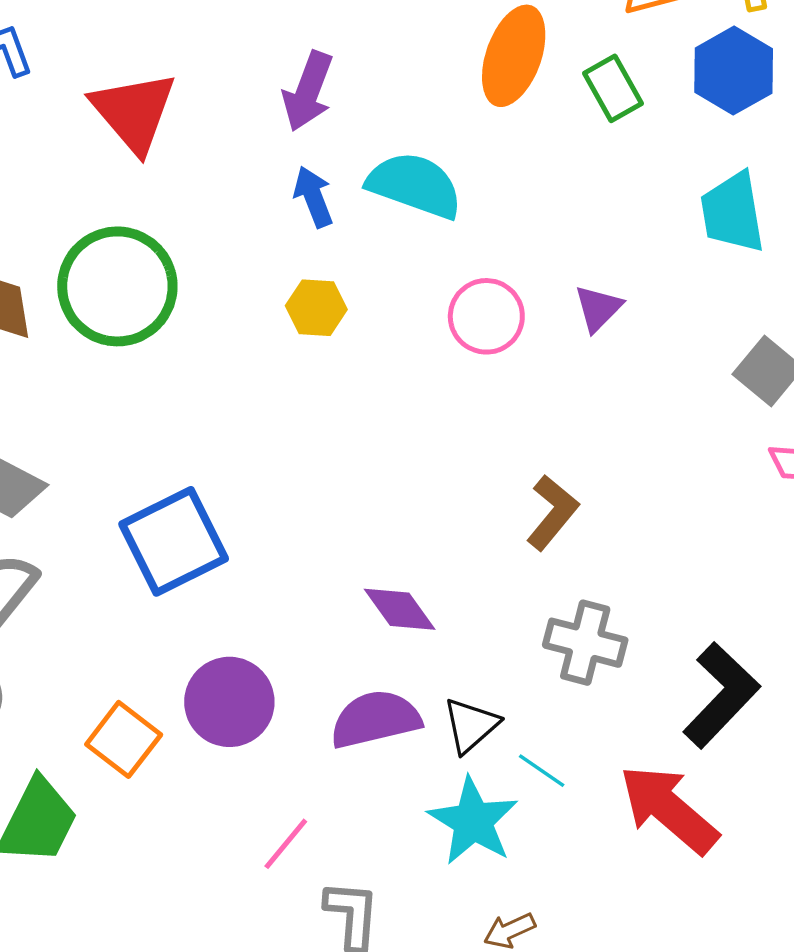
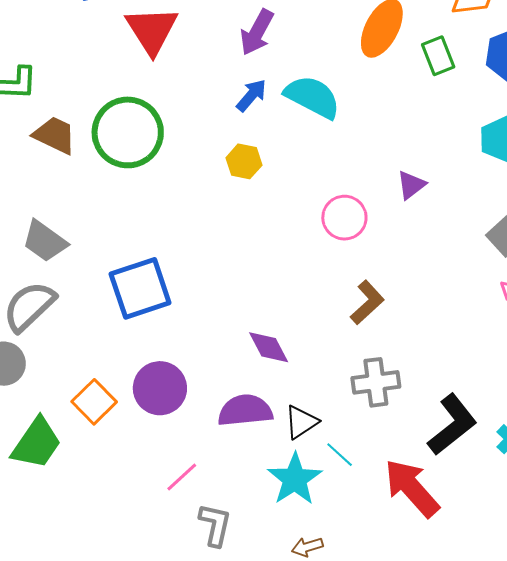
blue arrow: (313, 197) -> (251, 95), turned 54
pink circle: (486, 316) -> (344, 218), moved
gray cross: (585, 643) -> (376, 382), turned -30

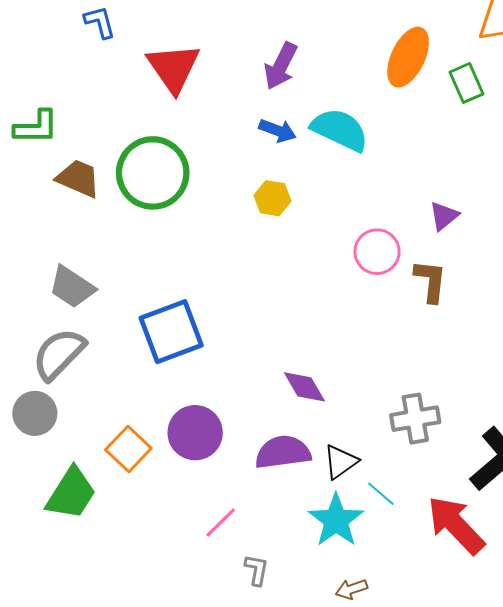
blue arrow: (251, 95) -> (277, 131), turned 72
brown L-shape: (367, 302) -> (430, 281), moved, turned -39
gray L-shape: (215, 525) -> (257, 570), size x0.7

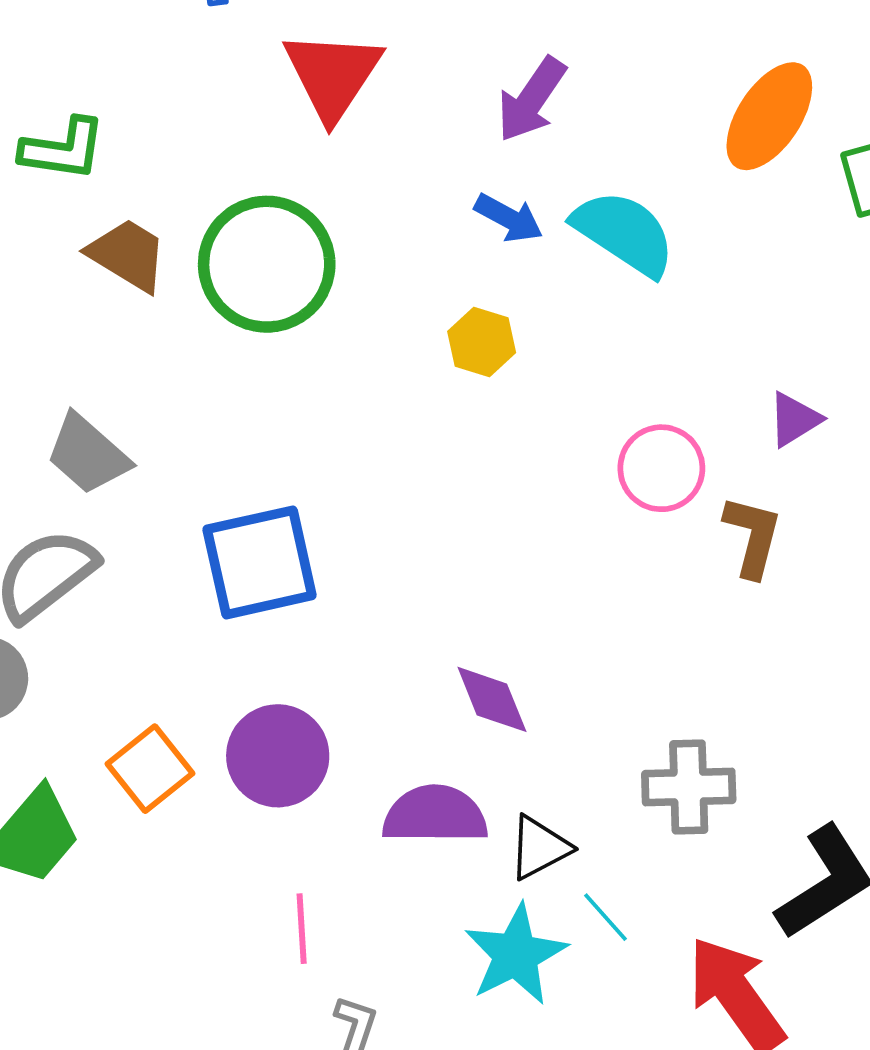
pink line: (221, 522) -> (302, 929), turned -57

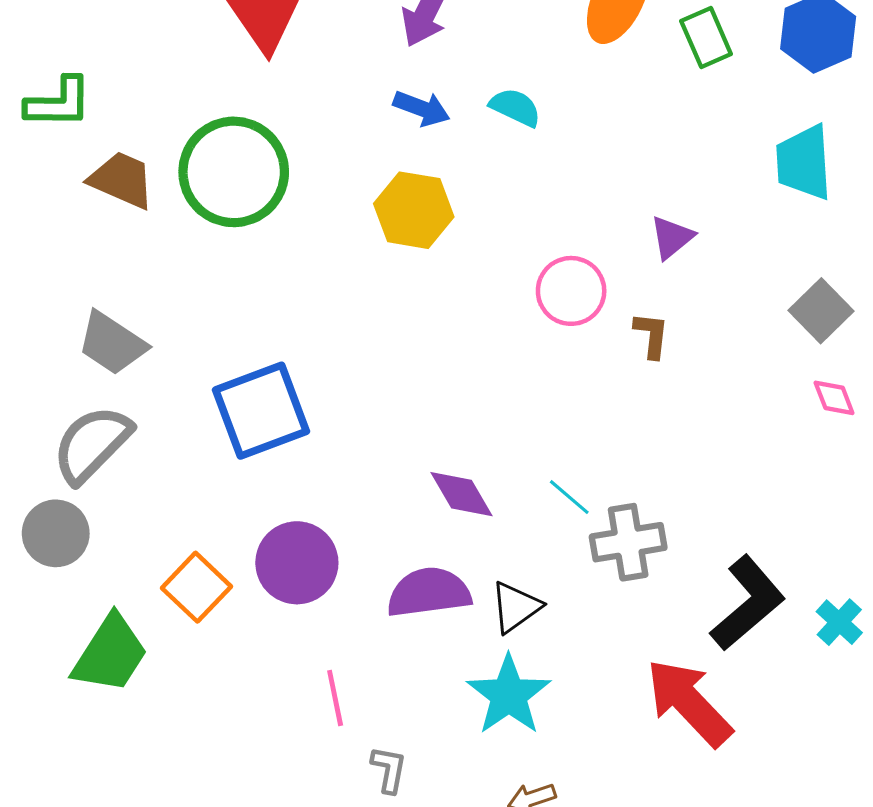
cyan semicircle: (624, 233) -> (515, 107), size x0.6
yellow hexagon: (482, 342) -> (414, 210), size x1.4
brown L-shape: (753, 536) -> (651, 335), size x0.7
cyan line: (605, 917) -> (569, 497), moved

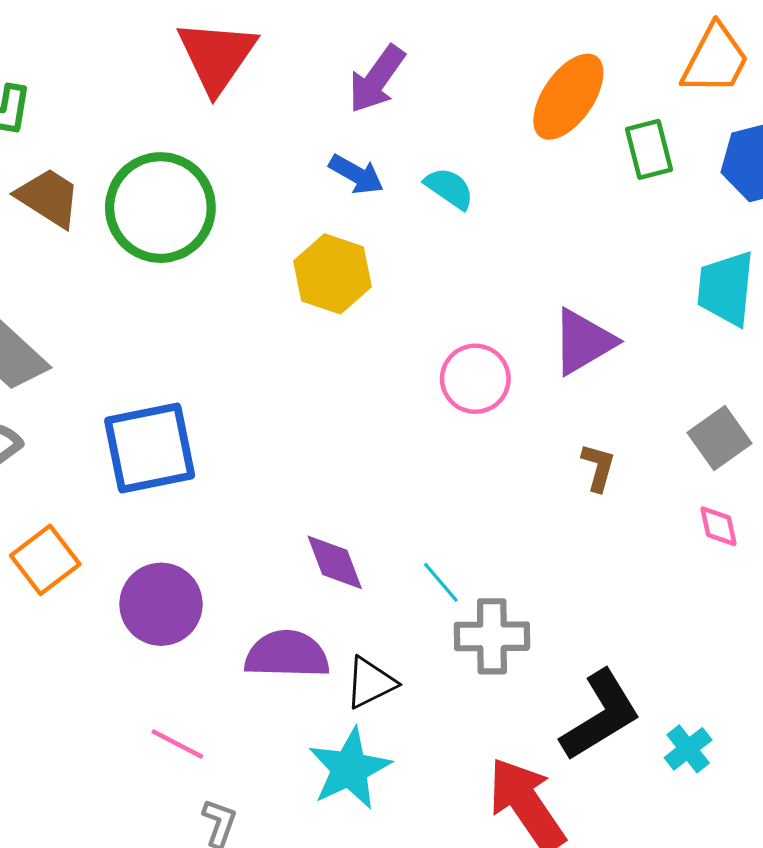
purple triangle: (672, 237) -> (583, 342), size x1.5
brown L-shape: (651, 335) -> (598, 467), moved
orange square: (196, 587) -> (45, 560), moved
pink line: (335, 698) -> (177, 744), turned -60

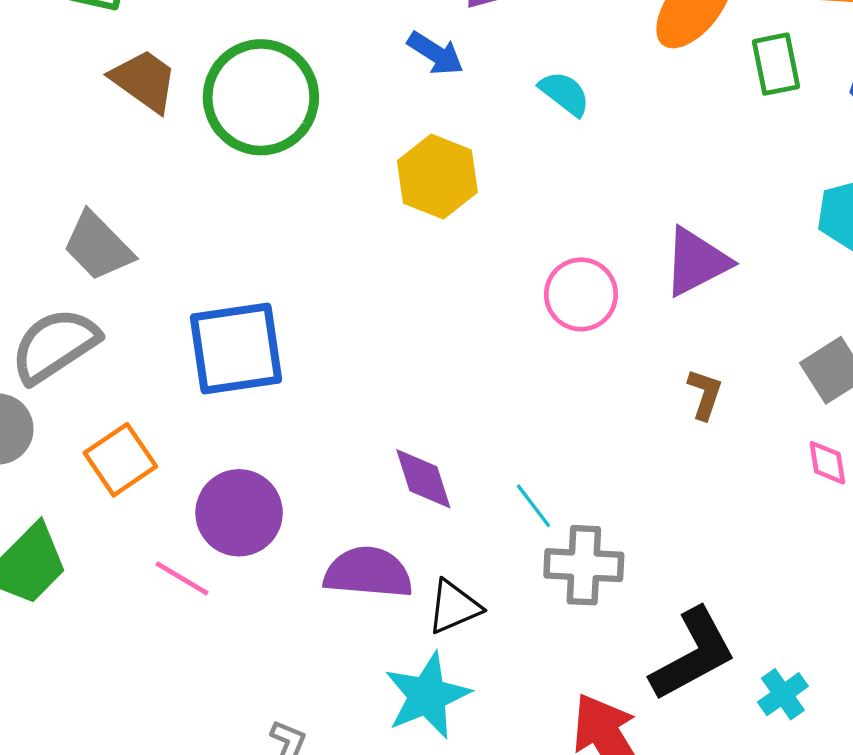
blue arrow: (356, 174) -> (435, 53), moved
pink line: (177, 744) -> (182, 578), moved

